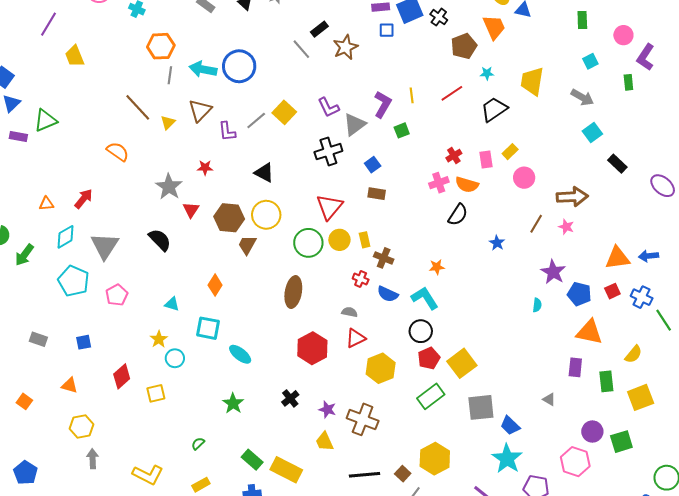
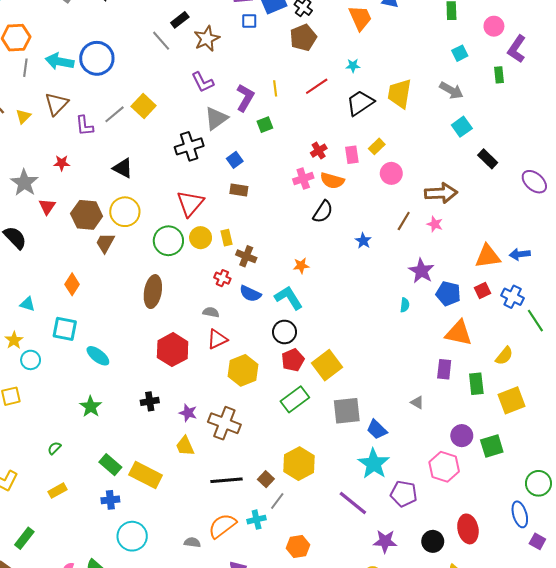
brown pentagon: (464, 46) -> (303, 38), moved
yellow trapezoid: (532, 81) -> (400, 94), moved
purple L-shape: (328, 107) -> (203, 82), moved
black cross: (290, 398) -> (150, 401), turned 30

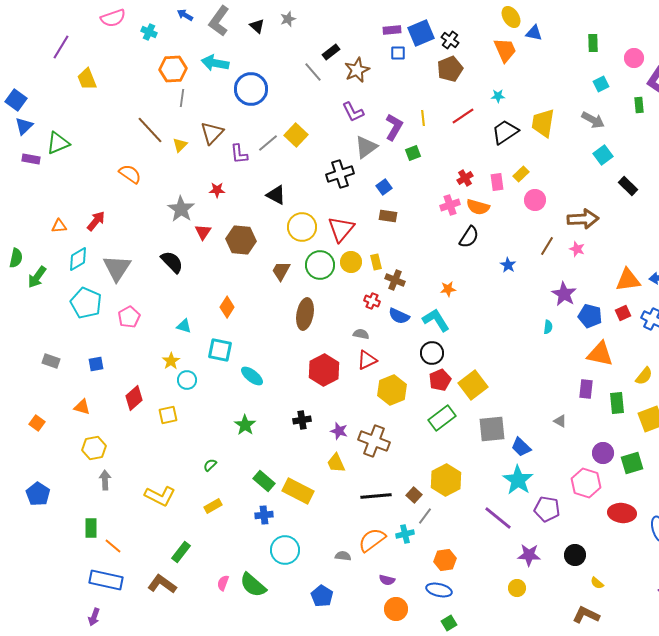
cyan arrow: (60, 61) -> (215, 63), moved
yellow circle: (125, 212) -> (302, 227), moved
brown trapezoid: (105, 243) -> (281, 271), moved
red ellipse: (468, 529) -> (622, 513), moved, turned -72

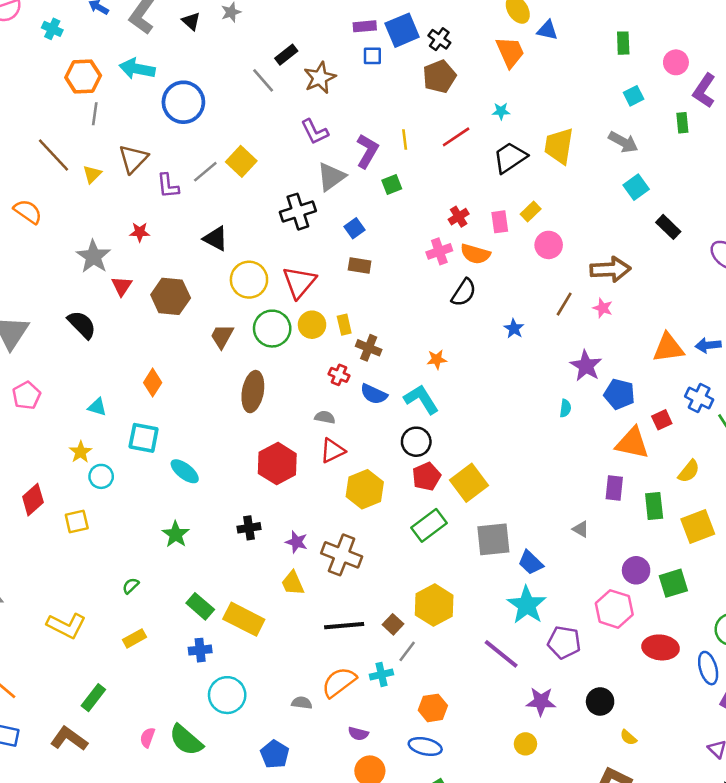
red square: (623, 313) -> (662, 420), moved

